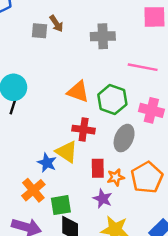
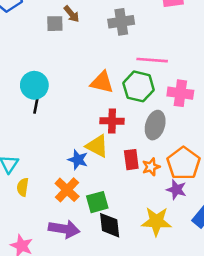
pink line: (143, 67) -> (152, 60), moved
purple star: (103, 199) -> (176, 190), moved

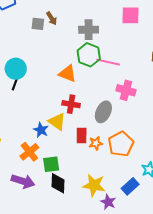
green hexagon: (139, 86) -> (89, 55), moved
purple star: (176, 190) -> (108, 202), moved

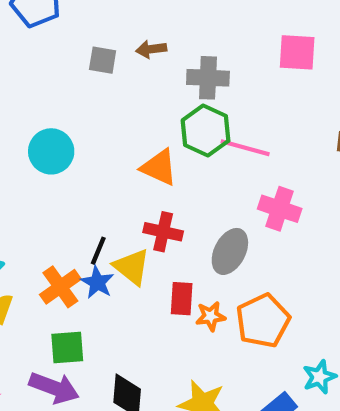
brown arrow: (52, 18) -> (151, 49), moved, turned 112
black line: (15, 84) -> (98, 251), moved
orange cross: (29, 152) -> (60, 287), moved
green square: (51, 164) -> (67, 347), moved

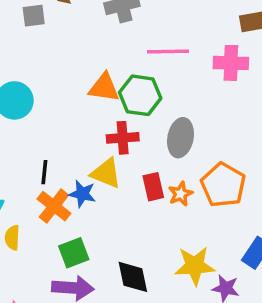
green hexagon: (206, 130) -> (140, 95), moved
pink cross: (280, 209) -> (231, 63), moved
black line: (98, 251) -> (44, 172), moved

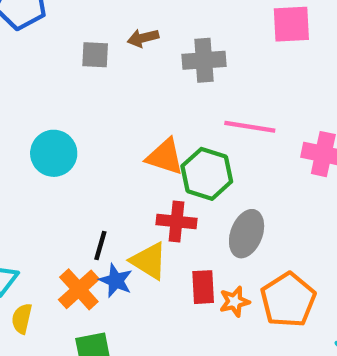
black line: (44, 172) -> (100, 246), moved

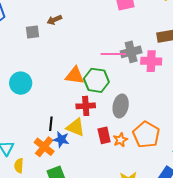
gray cross: (204, 60) -> (131, 52), moved

